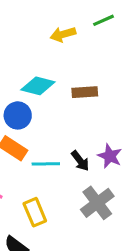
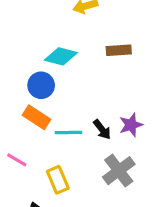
brown rectangle: (85, 92) -> (119, 50), moved
purple star: (110, 156) -> (131, 125), turned 30

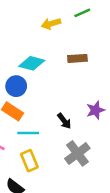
purple star: (131, 125) -> (95, 110), moved
cyan line: (69, 132) -> (28, 133), moved

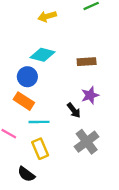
yellow arrow: (51, 24) -> (47, 16), moved
brown rectangle: (77, 58) -> (87, 62), moved
purple star: (95, 110) -> (90, 95), moved

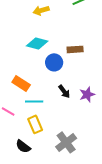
blue circle: (27, 77) -> (54, 62), moved
purple star: (90, 95) -> (87, 94), moved
gray cross: (87, 142) -> (66, 142), moved

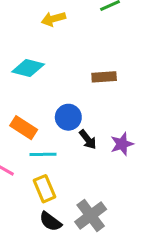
cyan diamond: (37, 43) -> (28, 68), moved
blue circle: (54, 62) -> (68, 117), moved
black semicircle: (23, 146) -> (50, 221), moved

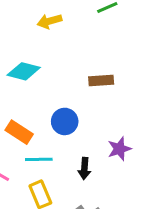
black arrow: (88, 140) -> (84, 169), moved, turned 42

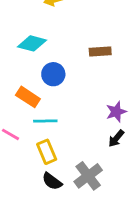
blue circle: (65, 121) -> (53, 74), moved
black arrow: (84, 169) -> (116, 138), moved, turned 36

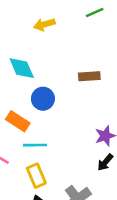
cyan diamond: (32, 43) -> (22, 68), turned 52

